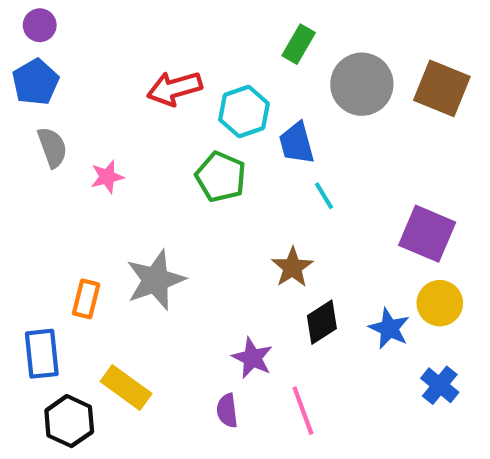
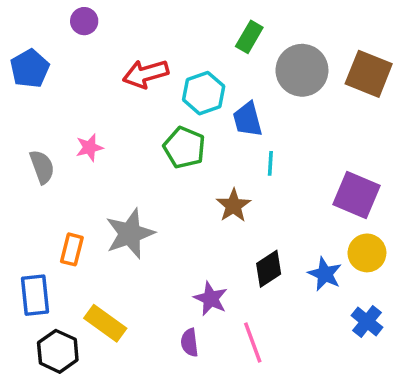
purple circle: (40, 25) -> (84, 21), moved
gray semicircle: (52, 147) -> (42, 167), moved
cyan line: (324, 196) -> (270, 163), turned 35
brown star: (292, 267) -> (233, 206), moved

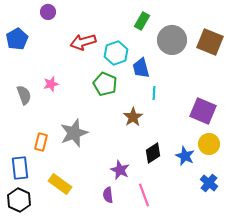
black hexagon: (58, 351) -> (19, 200), moved

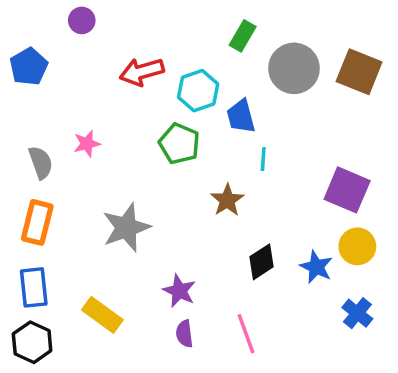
orange rectangle: (41, 142) -> (37, 222), moved, size x1.4
purple star: (120, 170) -> (179, 291), moved

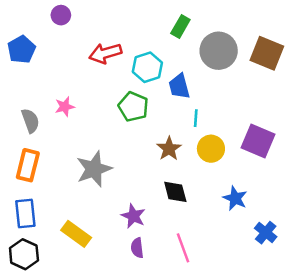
yellow circle: (357, 246) -> (211, 149), moved
black diamond: (261, 262) -> (175, 192), moved, turned -72

